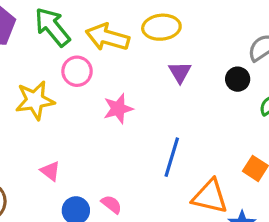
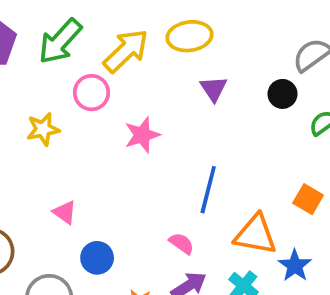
green arrow: (52, 27) -> (60, 41), turned -96
yellow arrow: (107, 37) -> (126, 51), turned 123
yellow star: (35, 100) -> (43, 129), size x0.7
pink semicircle: (111, 204) -> (181, 243), moved

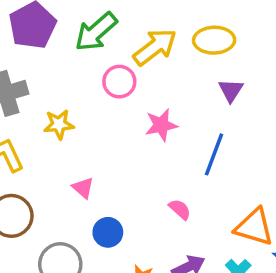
yellow star: (43, 129) -> (59, 124), moved
blue line: (208, 190) -> (214, 154), moved
pink semicircle: (181, 243) -> (180, 209), moved

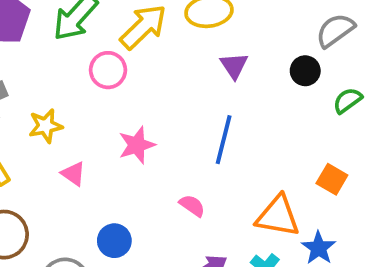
pink star: (161, 125) -> (137, 145), moved
pink triangle: (83, 188) -> (73, 174), moved

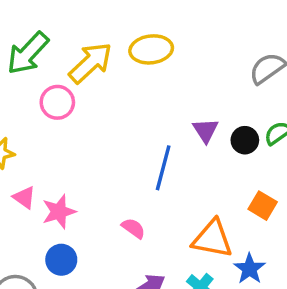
purple triangle: (234, 66) -> (206, 130), moved
black circle: (305, 71) -> (245, 140), moved
pink star: (137, 145) -> (59, 212), moved

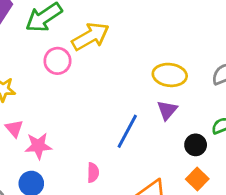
yellow ellipse: (151, 49) -> (170, 75), moved
black circle: (245, 140) -> (196, 145), moved
pink semicircle: (133, 228) -> (93, 173), turned 42

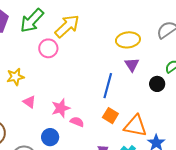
pink star: (38, 146) -> (61, 108), moved
pink semicircle: (93, 173) -> (77, 122), moved, turned -56
orange square: (197, 179) -> (110, 116), moved

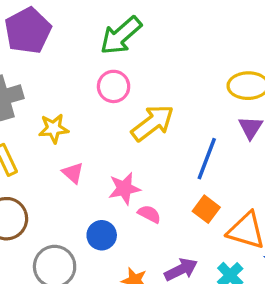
green arrow: (32, 21) -> (121, 36), moved
yellow arrow: (67, 26) -> (153, 123), moved

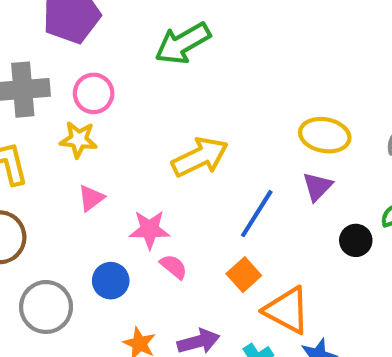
pink circle: (114, 86) -> (94, 93), moved
pink triangle: (73, 173) -> (91, 198), turned 30

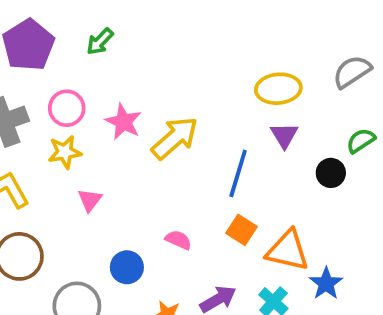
green arrow: (183, 43) -> (100, 41), moved, size x0.6
pink star: (150, 230) -> (123, 122), moved, turned -30

